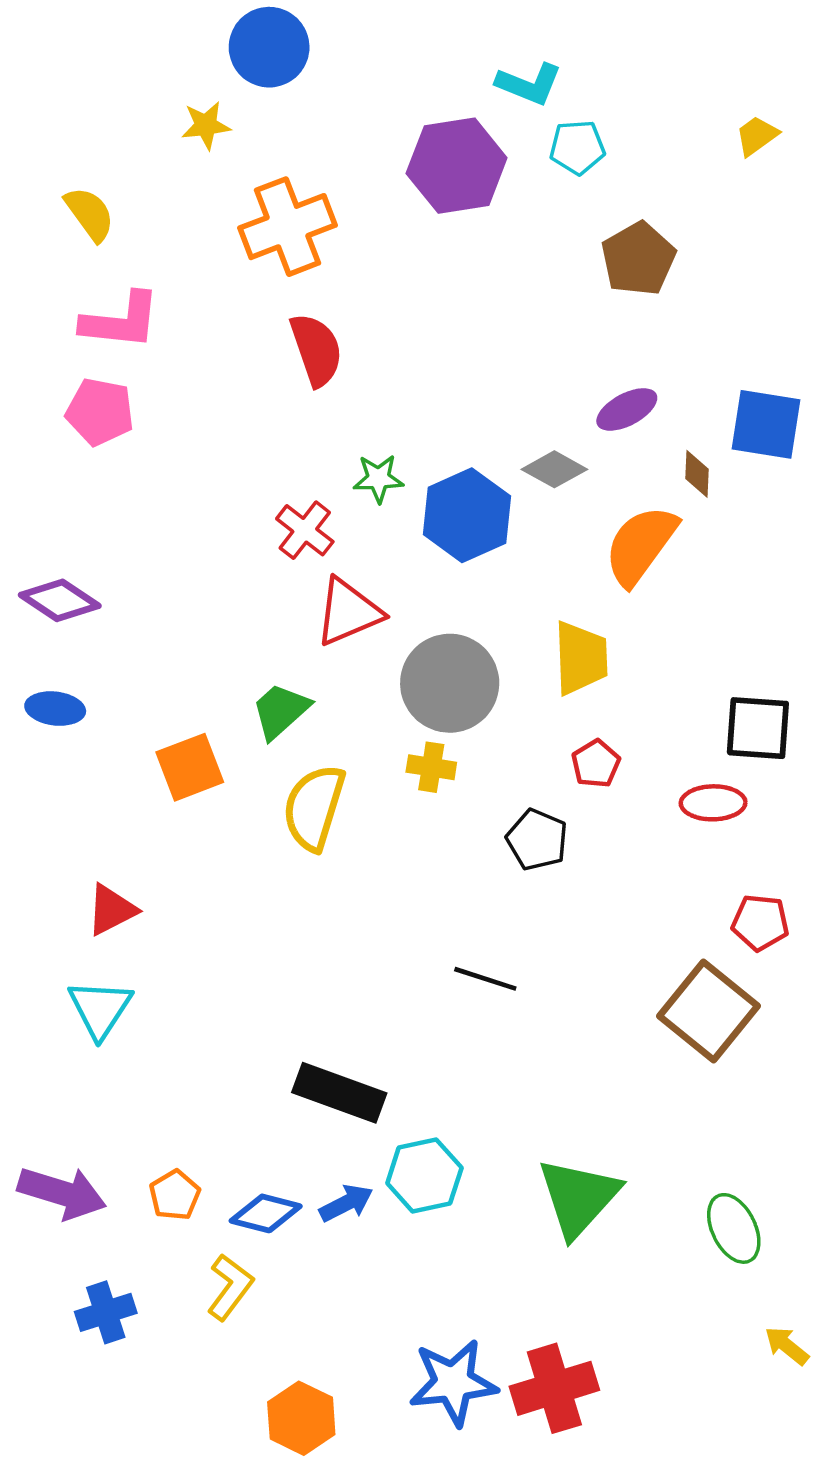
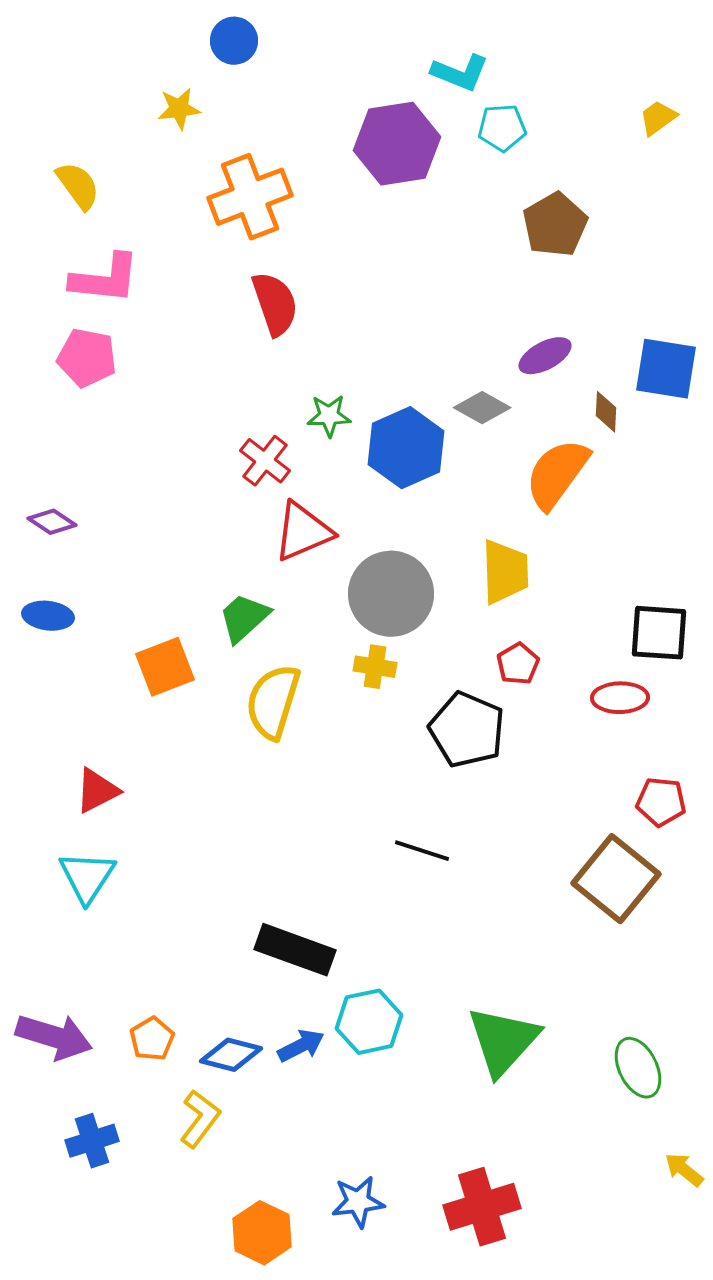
blue circle: (269, 47) -> (234, 41), size x0.7
purple diamond: (60, 600) -> (52, 522), size x0.7
black pentagon: (537, 840) -> (467, 730), size x1.4
blue star: (453, 1383) -> (358, 1202), moved, size x0.7

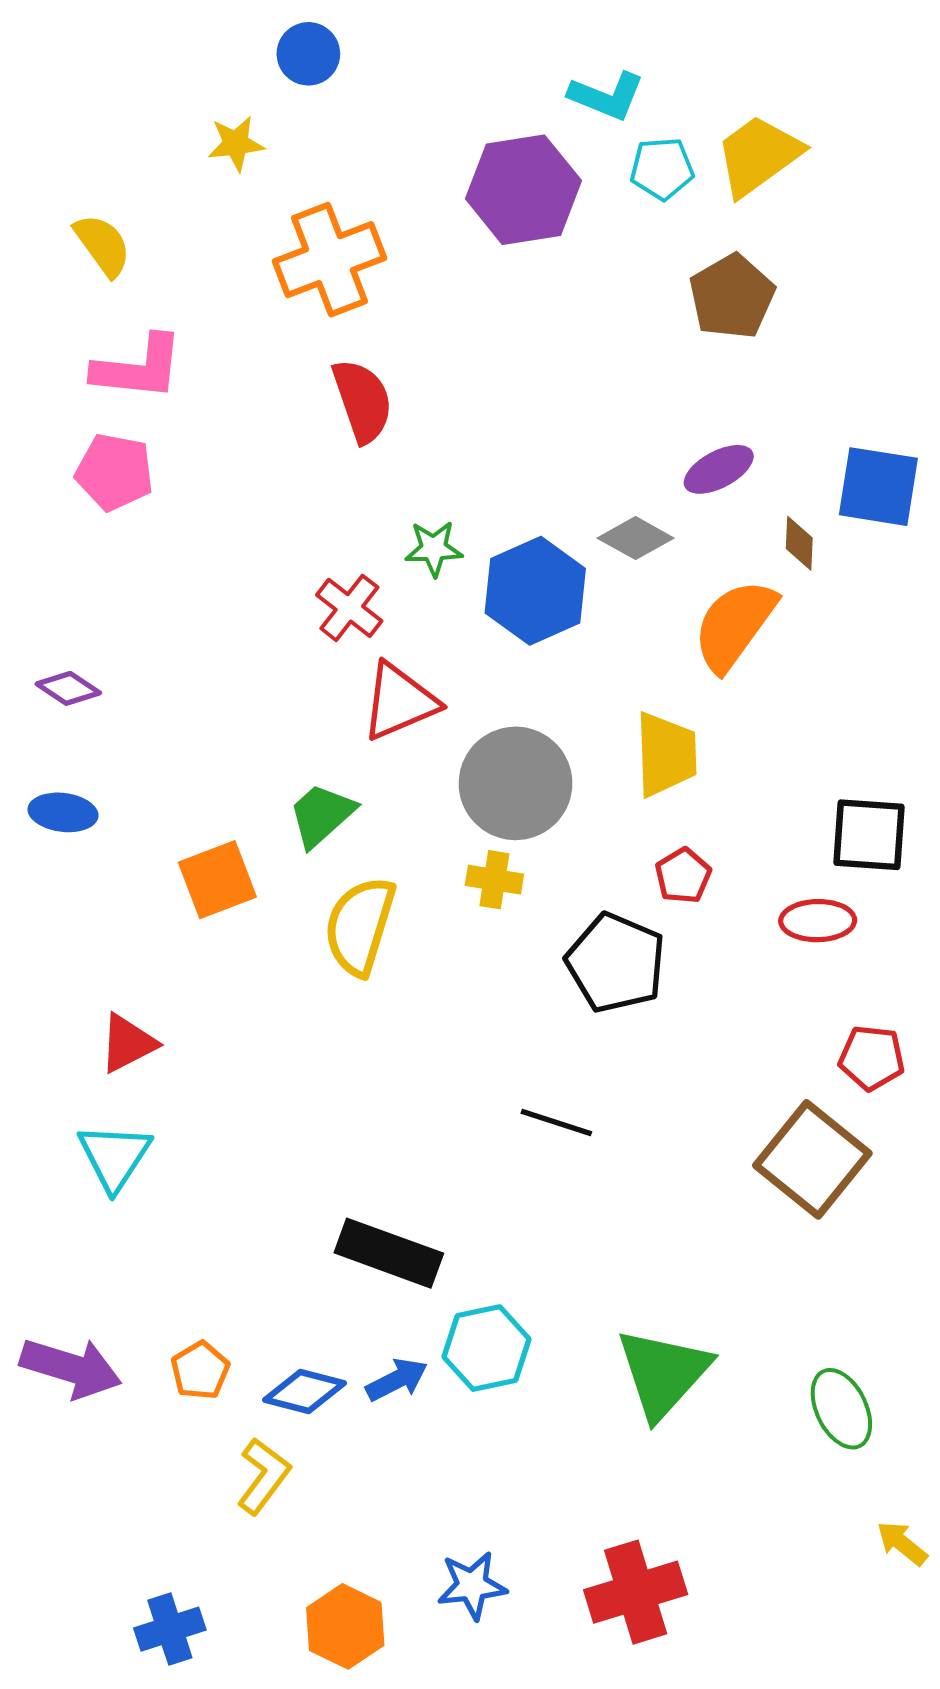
yellow trapezoid: (658, 118) -> (758, 155), moved, size x1.8
blue cross: (92, 1141) -> (170, 1629), moved

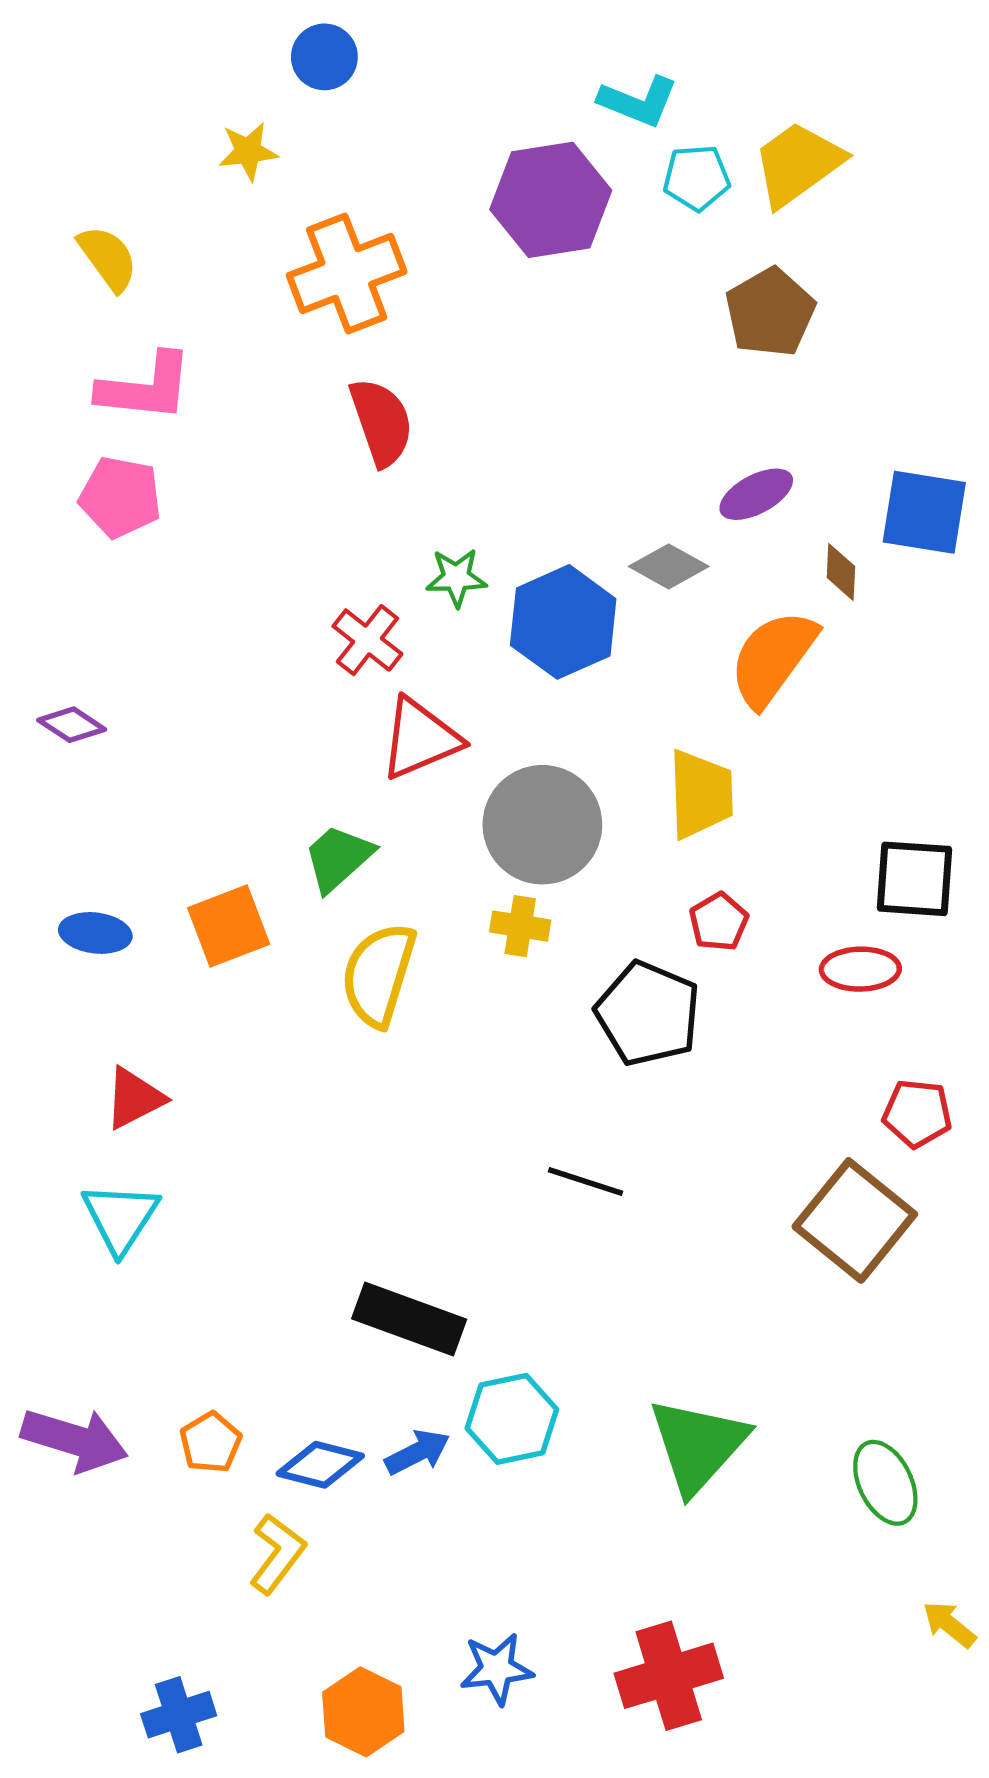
blue ellipse: (63, 812) -> (95, 933), moved

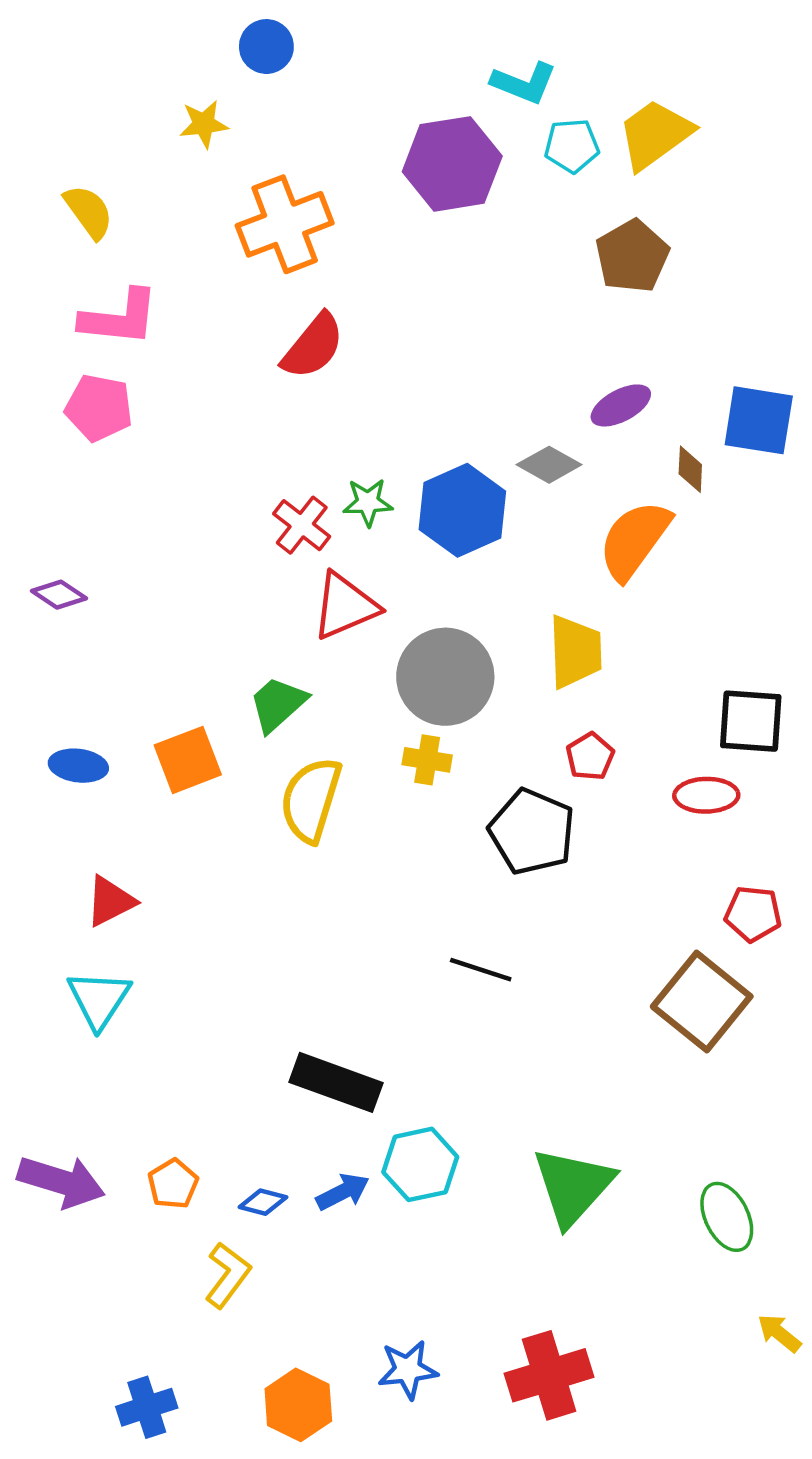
red semicircle: (381, 422) -> (313, 346), turned 58
green star: (456, 578) -> (368, 502), moved
blue diamond: (320, 1465) -> (263, 1202), size x0.7

